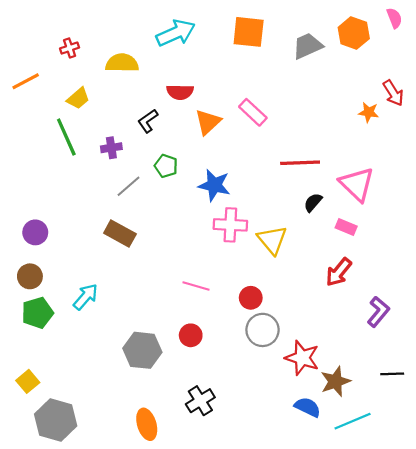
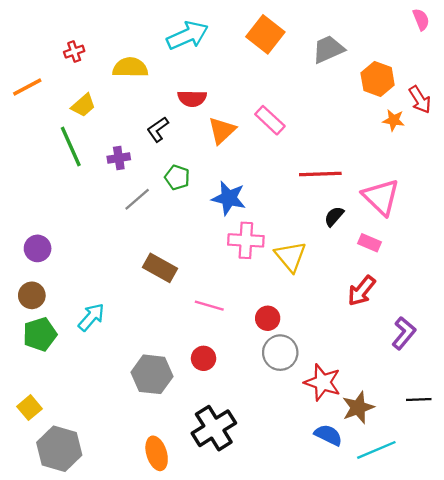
orange square: (249, 32) -> (265, 34), turned 32
orange hexagon: (354, 33) -> (378, 79), moved
brown rectangle: (120, 233) -> (160, 268), moved
black cross: (200, 401) -> (214, 428), size x1.4

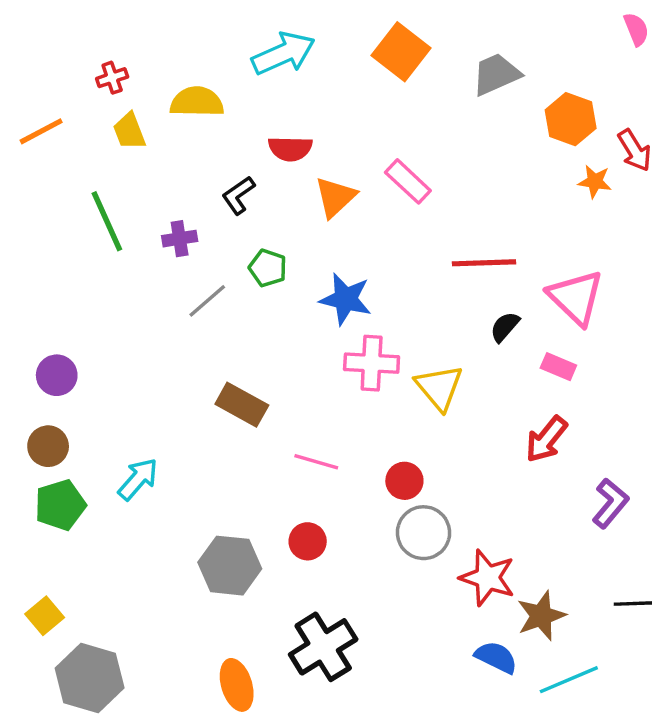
yellow trapezoid: (83, 105) -> (129, 131), moved, turned 110

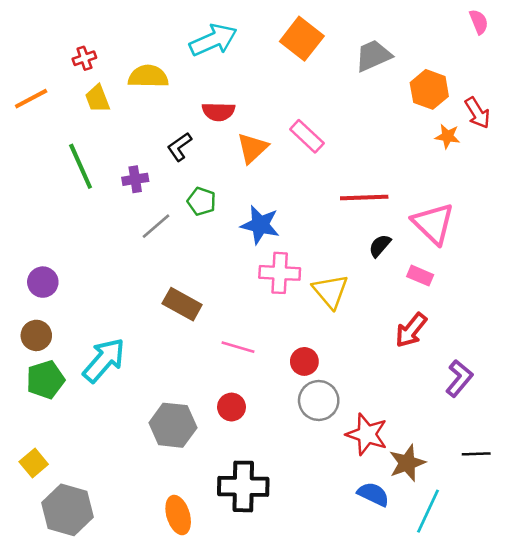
cyan arrow: (138, 479) -> (104, 360), size x1.4
black cross: (323, 647) -> (243, 486), turned 33
cyan line: (569, 680) -> (428, 511), turned -42

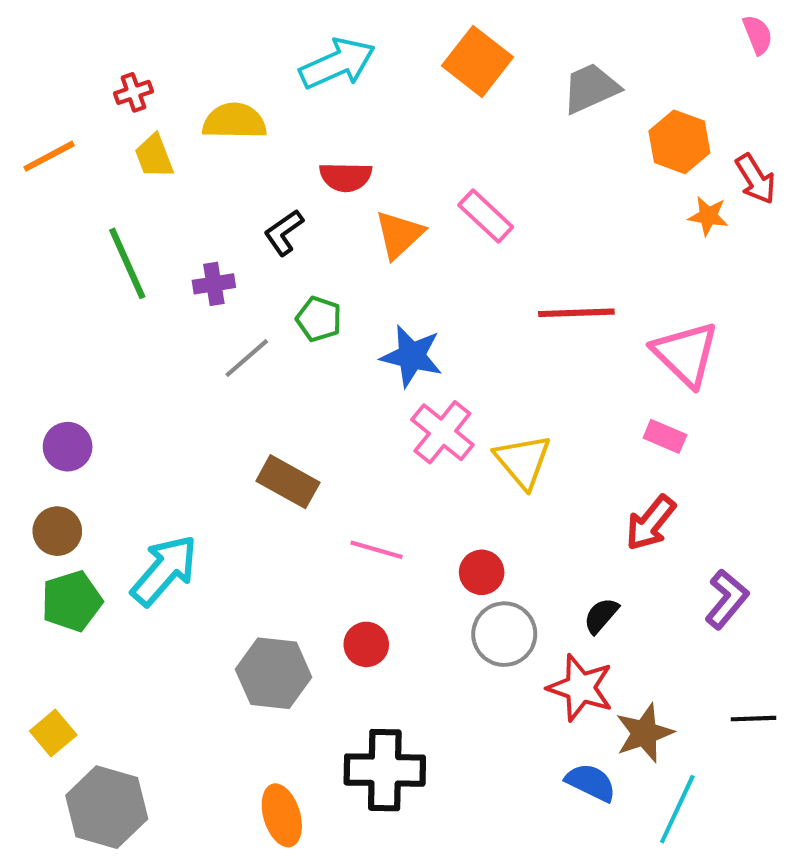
black semicircle: (380, 246) -> (601, 616), moved
pink cross: (280, 273) -> (442, 432), turned 36

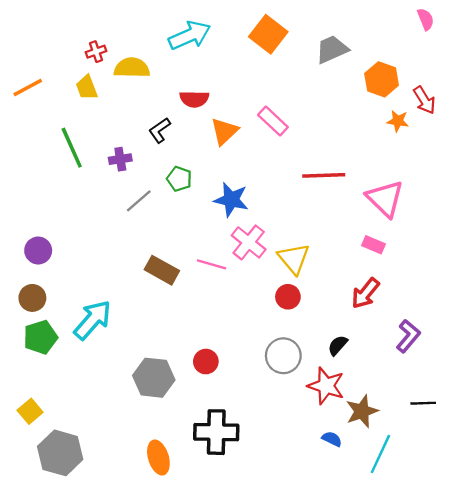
red cross: (133, 92) -> (96, 52), moved
pink line: (377, 550) -> (212, 264), moved
red circle: (482, 572) -> (288, 297), moved
blue semicircle: (591, 782) -> (332, 439), size x0.7

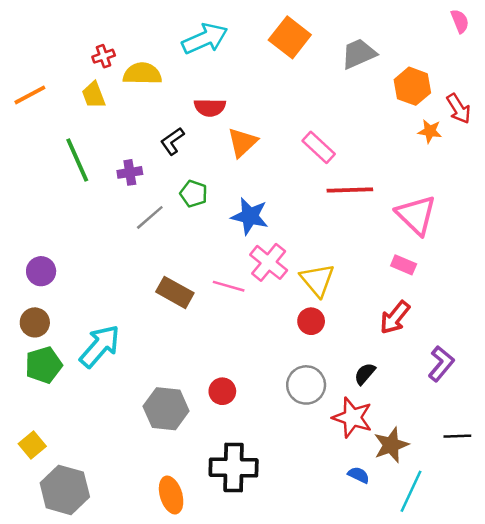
pink rectangle: (273, 121) -> (319, 147), moved

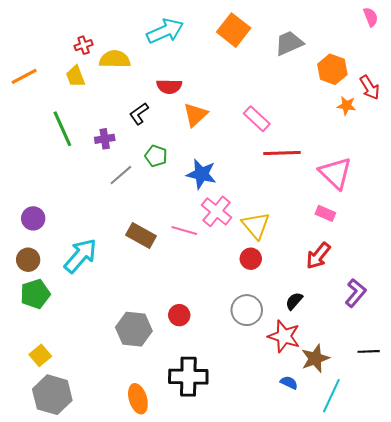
cyan arrow: (100, 346) -> (81, 256), moved
yellow square: (32, 445) -> (40, 355), moved

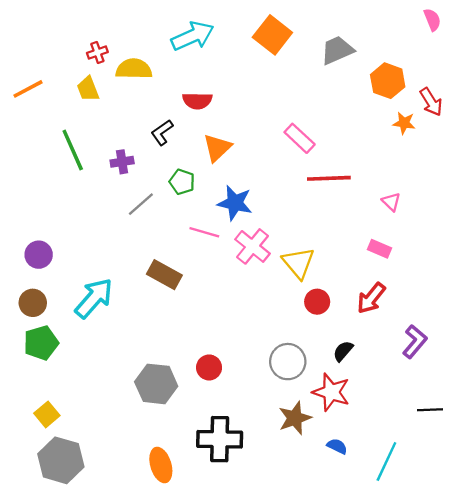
orange triangle: (195, 115) -> (217, 148), moved
pink triangle: (335, 173) -> (391, 202), size x0.5
pink line: (184, 231) -> (204, 232), moved
red circle: (251, 259) -> (317, 302), moved
brown star: (315, 358) -> (295, 418), moved

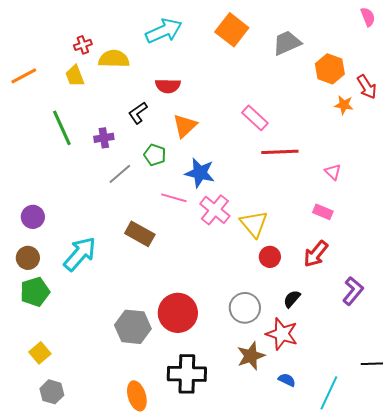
red circle: (209, 367) -> (178, 313), size x1.8
black line: (430, 410) -> (372, 364), moved
gray hexagon: (61, 460) -> (52, 392), size x0.6

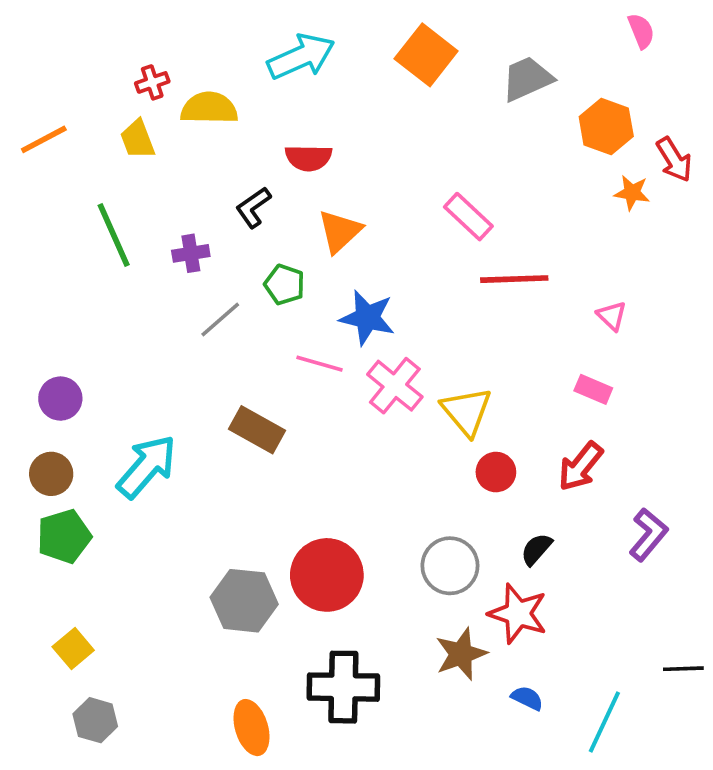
pink semicircle: (368, 17) -> (641, 31), moved

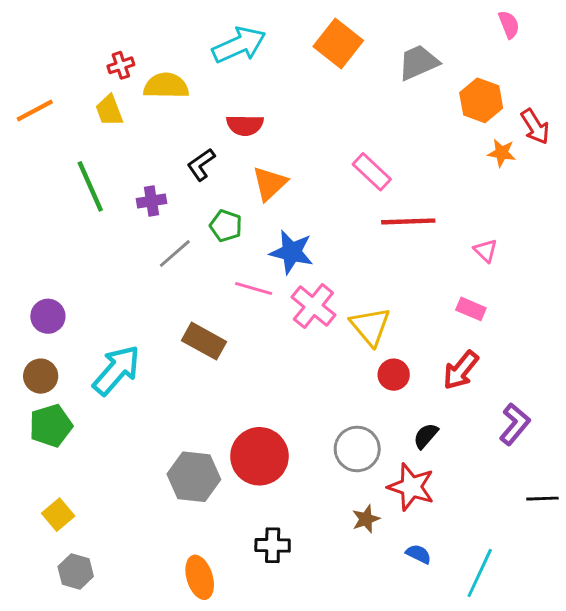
brown star: (461, 654) -> (366, 519), size x0.7
black line: (683, 669) -> (542, 499), moved
black cross: (343, 687) -> (273, 545), size x0.6

